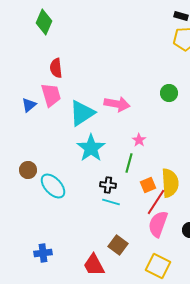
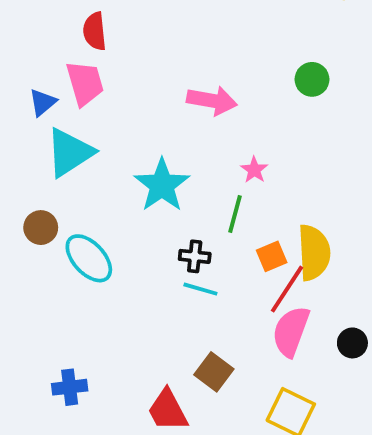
cyan triangle: (82, 113) -> (70, 152), moved

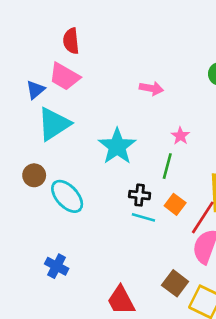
pink trapezoid: (85, 83) -> (64, 77), turned 136
pink arrow: (212, 101) -> (151, 88), size x0.7
orange square: (272, 256) -> (175, 204), moved, turned -30
brown square: (214, 372) -> (175, 283), moved
blue cross: (70, 387) -> (57, 266), moved, turned 35

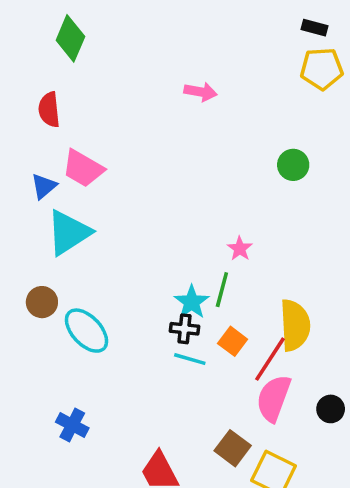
red semicircle: (71, 41) -> (49, 110), moved
pink arrow: (151, 88) -> (201, 92), moved
cyan star: (117, 146) -> (192, 302), moved, size x0.7

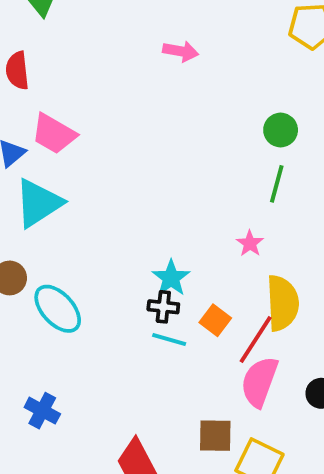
pink star: (240, 249) -> (250, 243), moved
green line: (222, 290) -> (277, 184), moved
brown square: (233, 448) -> (215, 436), turned -36

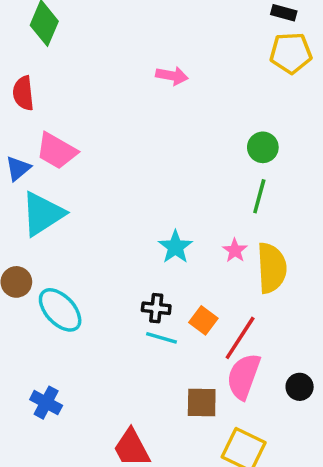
cyan star: (171, 278) -> (175, 247), moved
yellow semicircle: (282, 303) -> (272, 268), moved
brown square: (215, 436) -> (202, 403), moved

